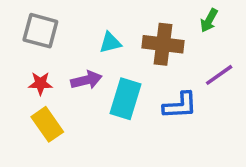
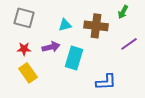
blue L-shape: (180, 106) -> (106, 82), moved

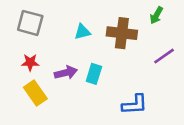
purple arrow: (51, 47) -> (66, 73), moved
cyan rectangle: (74, 58) -> (94, 74), size x0.7

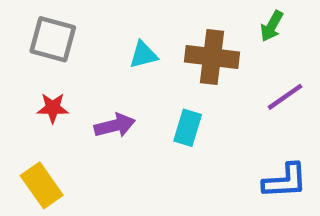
cyan rectangle: (94, 74) -> (188, 128), moved
yellow rectangle: (35, 93) -> (42, 185), moved
blue L-shape: (135, 104) -> (285, 181), moved

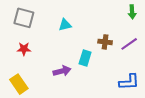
green arrow: (272, 26) -> (132, 12), moved, turned -32
brown cross: (212, 57) -> (105, 42), moved, size x0.6
purple arrow: (115, 126) -> (62, 71), moved

